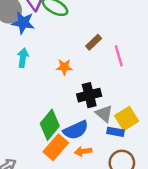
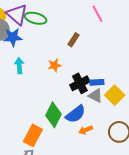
pink line: (119, 56) -> (98, 14), moved
blue rectangle: (115, 132) -> (97, 82), moved
orange rectangle: (56, 147) -> (33, 135), moved

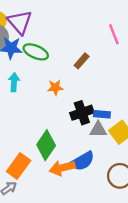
green ellipse: (36, 18) -> (36, 52), moved
gray triangle: (95, 96) -> (98, 130), turned -35
blue semicircle: (76, 114) -> (82, 161), moved
orange arrow: (86, 130) -> (62, 168), moved, size x1.5

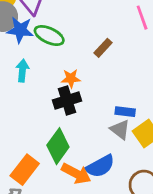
black cross: (82, 113) -> (67, 101), moved
gray triangle: (98, 130) -> (120, 130), turned 36
orange arrow: (62, 168) -> (76, 173), turned -140

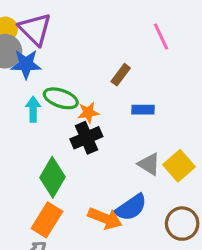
green ellipse: (49, 36) -> (61, 98), moved
blue rectangle: (125, 112) -> (143, 110), moved
green diamond: (58, 146) -> (53, 177), moved

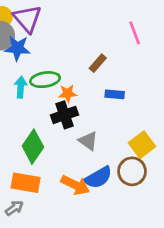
green ellipse: (61, 98) -> (45, 80), turned -32
gray triangle: (149, 164) -> (88, 141), moved
orange rectangle: (47, 220) -> (26, 183), turned 64
brown circle: (182, 224) -> (132, 171), moved

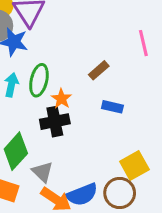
green ellipse: (45, 80) -> (39, 80), turned -76
orange star: (68, 93) -> (61, 99), turned 30
gray triangle: (88, 141) -> (42, 172), moved

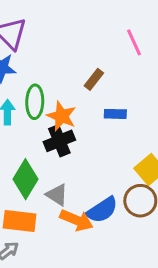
orange star: (61, 99) -> (61, 116), size x1.4

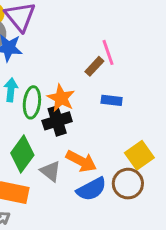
pink line: (134, 42) -> (108, 52), moved
green ellipse: (35, 102) -> (32, 102), moved
orange arrow: (76, 220) -> (81, 161), moved

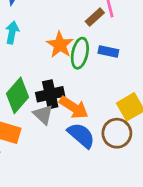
green ellipse: (32, 102) -> (80, 53), moved
black cross: (57, 121) -> (50, 94), moved
blue semicircle: (91, 189) -> (81, 135), turned -116

